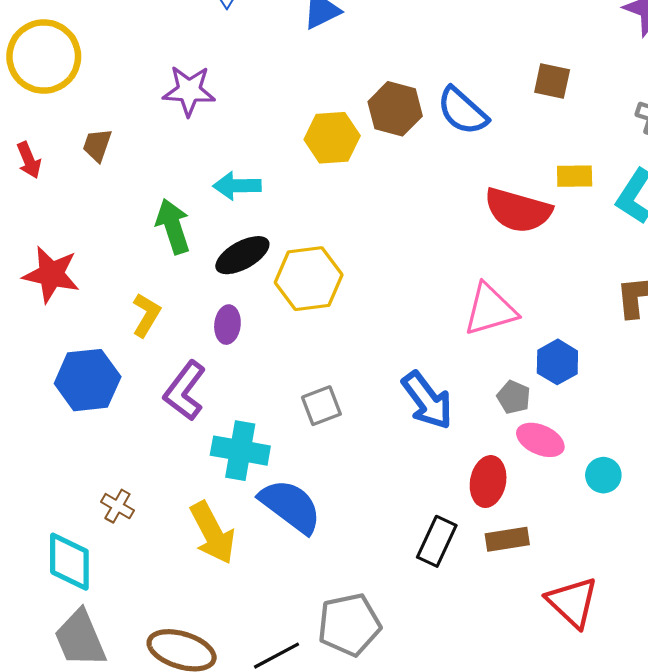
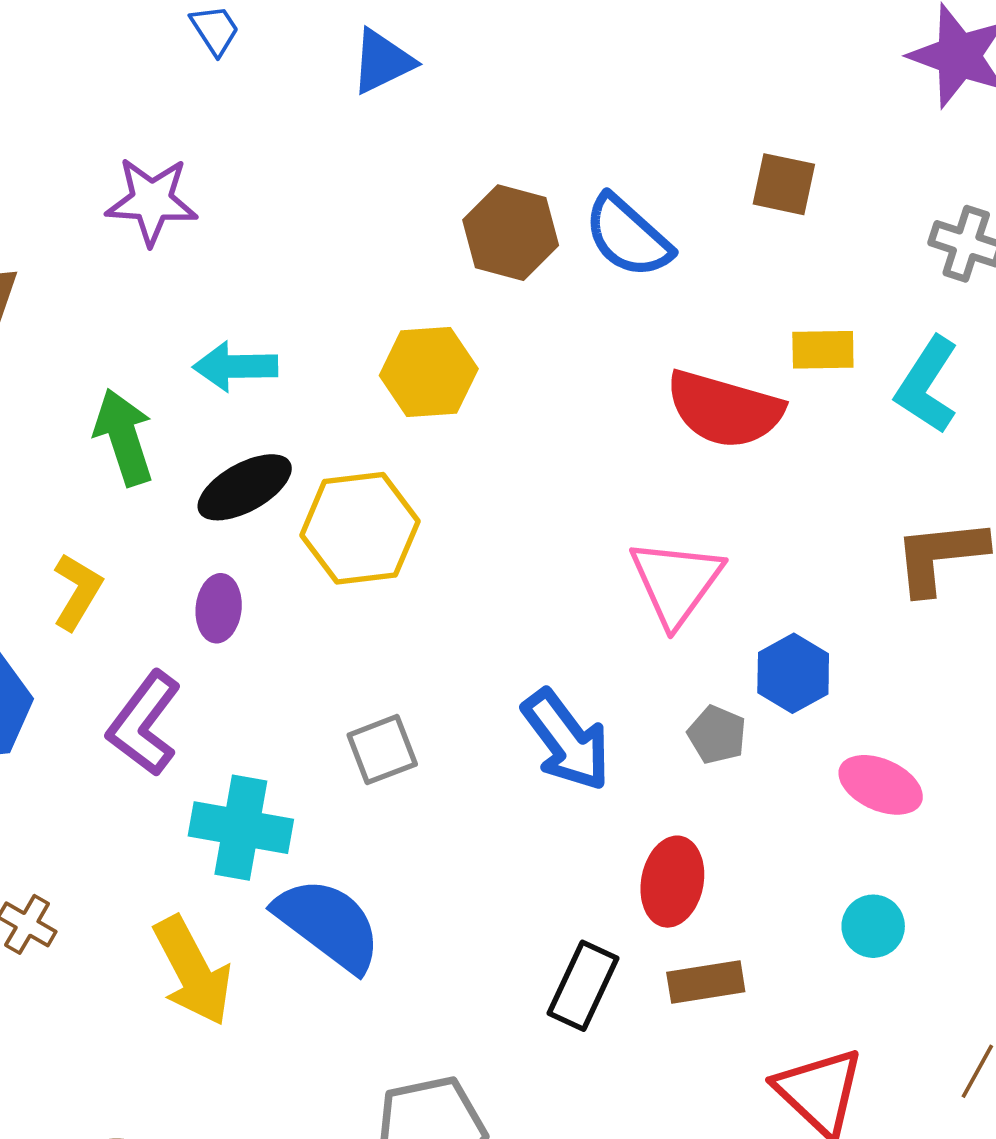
yellow hexagon: (332, 138) -> (429, 372), moved
pink triangle: (490, 310) -> (676, 582), turned -38
pink ellipse: (540, 440) -> (881, 785), moved
cyan circle: (603, 475) -> (873, 926), moved

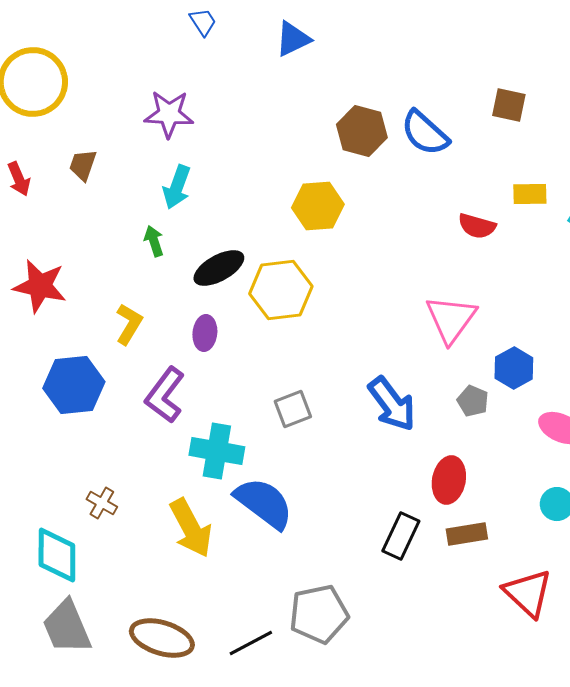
cyan arrow: (235, 366) -> (177, 187), moved, turned -69
red semicircle: (724, 409) -> (477, 226), size x0.6
green arrow: (124, 437) -> (154, 241), size x0.6

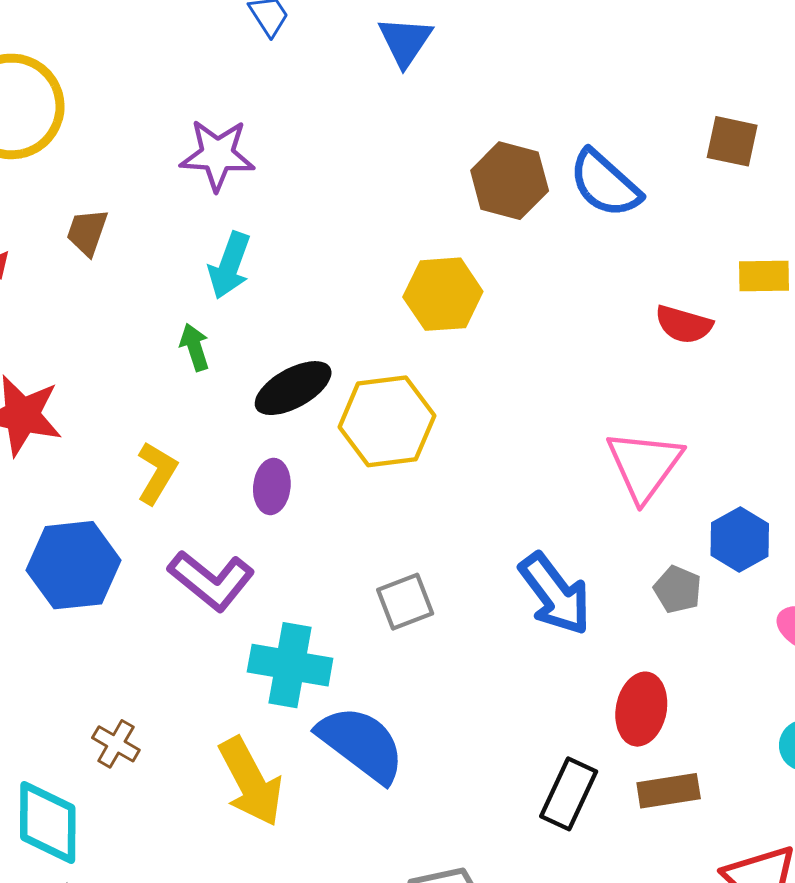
blue triangle: (293, 39) -> (405, 41), turned -30
purple L-shape: (165, 395) -> (211, 580), turned -88

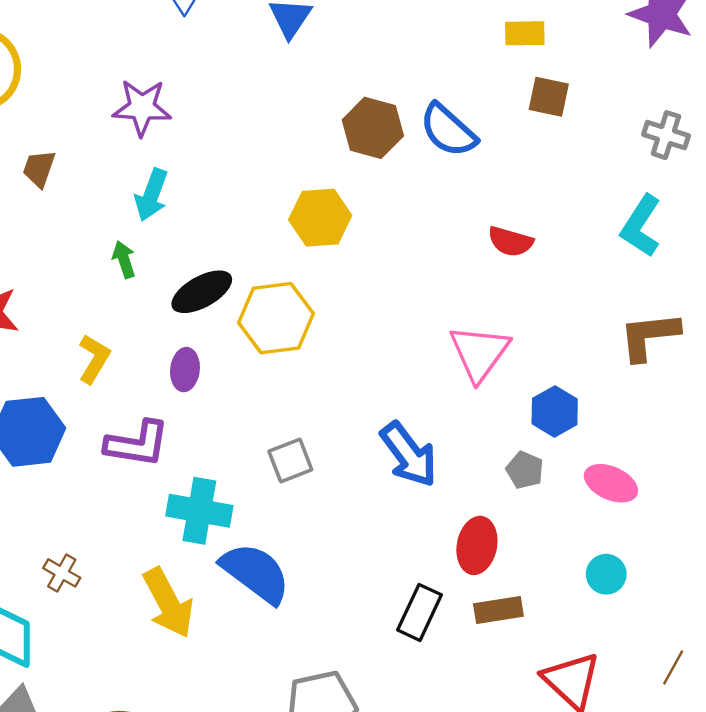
yellow rectangle: (764, 276) -> (525, 33), moved
purple L-shape: (211, 580) -> (137, 444), turned -30
gray pentagon: (678, 589) -> (525, 470), moved

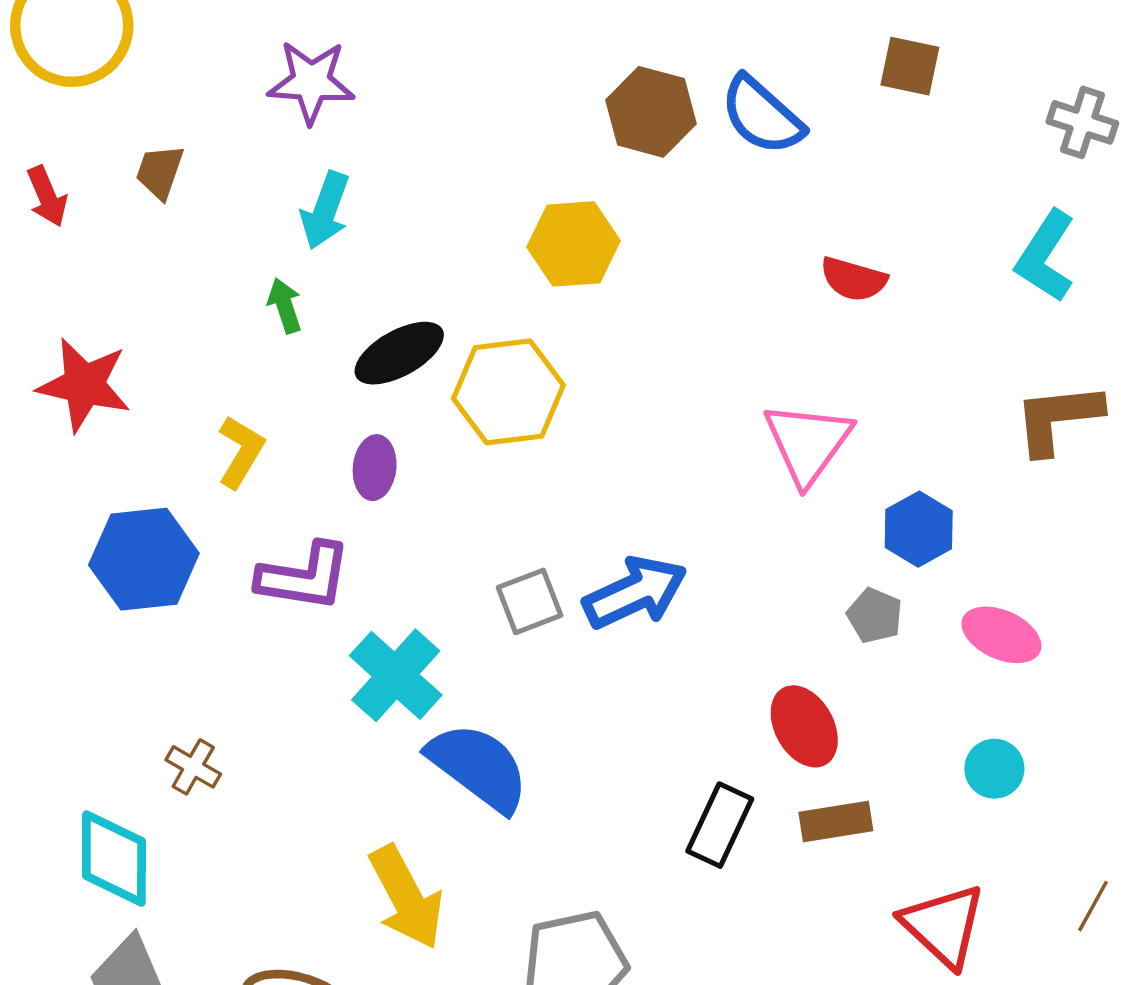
blue arrow: (409, 455) -> (635, 593), moved, turned -78
cyan cross: (199, 511) -> (396, 675), turned 32
red ellipse: (477, 545) -> (804, 726), turned -40
yellow arrow: (168, 603) -> (406, 897), moved

